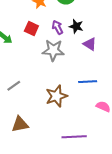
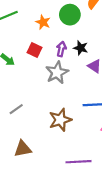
purple arrow: (57, 27) -> (61, 49), turned 40
gray star: (53, 50) -> (57, 73), turned -30

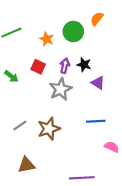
brown star: (60, 120) -> (49, 129), moved

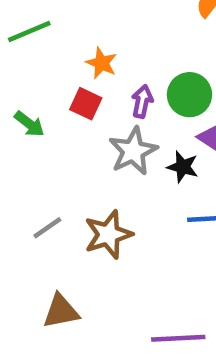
green circle: (73, 32) -> (189, 95), moved
orange star: (47, 39) -> (102, 63), moved
black star: (84, 65) -> (183, 167), moved

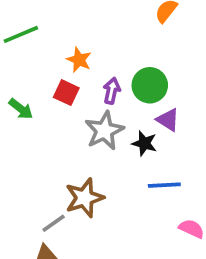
gray line: (47, 228) -> (54, 223), moved

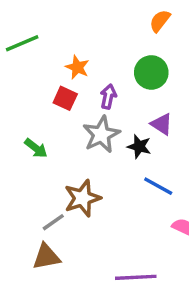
green circle: (150, 85) -> (151, 72), moved
green arrow: (21, 109) -> (36, 148), moved
blue line: (164, 185) -> (158, 186), turned 32

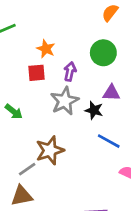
red square: (65, 98) -> (36, 73), turned -30
purple triangle: (162, 124) -> (111, 93), turned -30

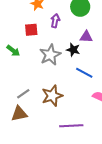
red square: (36, 73) -> (31, 30), moved
gray star: (65, 101) -> (50, 55), moved
brown star: (50, 150) -> (52, 96), moved

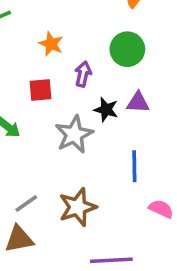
black star: (73, 50) -> (106, 110), moved
blue line: (84, 73) -> (134, 166), turned 60

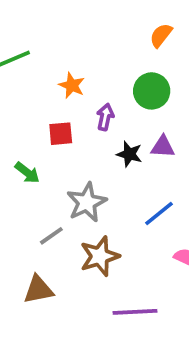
gray star: (74, 134) -> (87, 202), moved
blue line: (134, 166) -> (159, 214), turned 52
gray line: (26, 204) -> (51, 236), moved

